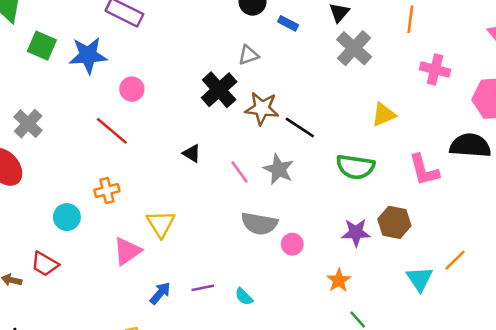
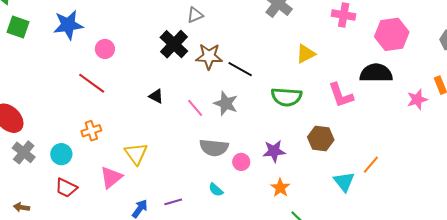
green square: (42, 46) -> (18, 27), moved
gray cross: (28, 124) -> (24, 152), moved
purple star: (356, 232) -> (274, 151), moved
red trapezoid: (45, 264) -> (66, 188), moved
cyan semicircle: (244, 297) -> (216, 190), moved

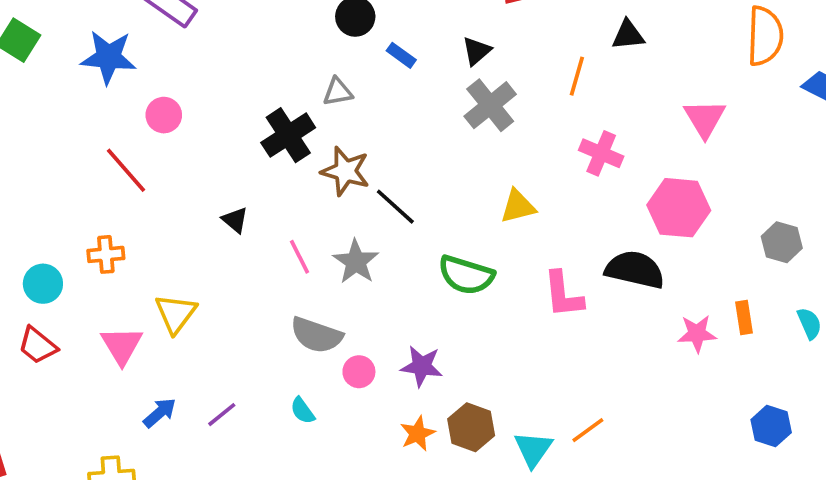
brown hexagon: (321, 138) -> (471, 427), moved
pink triangle: (111, 177) -> (122, 345), turned -35
purple line: (173, 202) -> (222, 415), turned -36

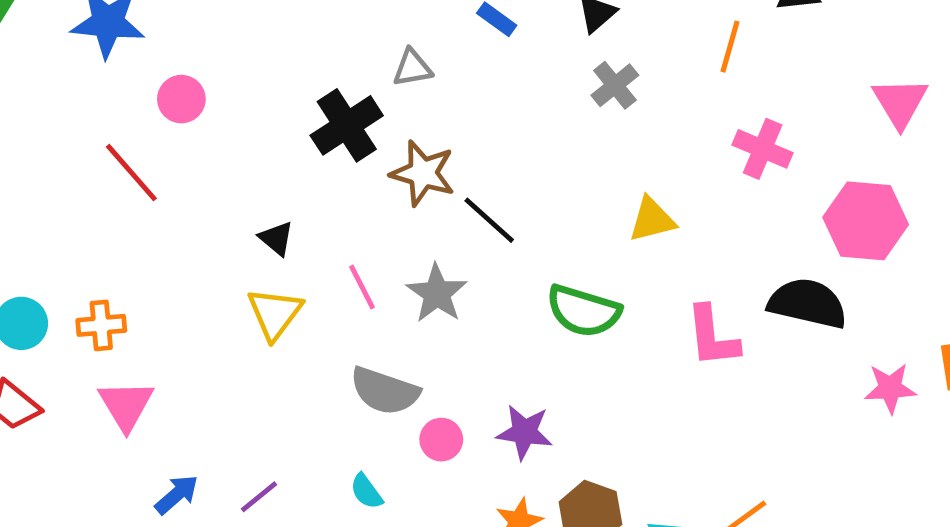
gray cross: (490, 105) -> (615, 85), size x0.7
orange cross: (106, 254) -> (101, 325), moved
yellow triangle: (176, 314) -> (275, 314), moved

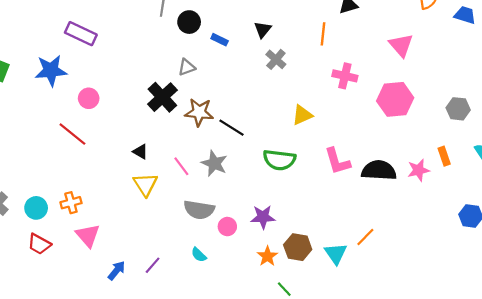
black semicircle: (808, 303) -> (379, 170), moved

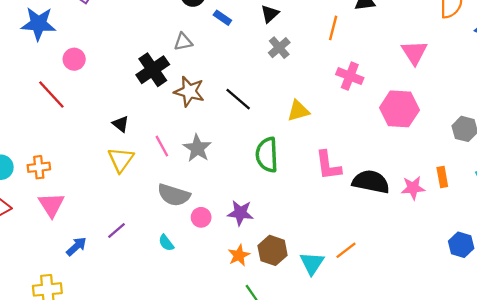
black line: (232, 128) -> (238, 99), moved
green semicircle: (279, 160) -> (267, 155), turned 72
purple line: (153, 265) -> (116, 231), moved

